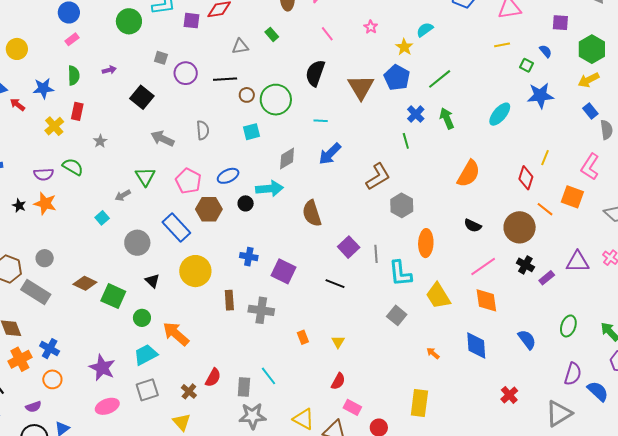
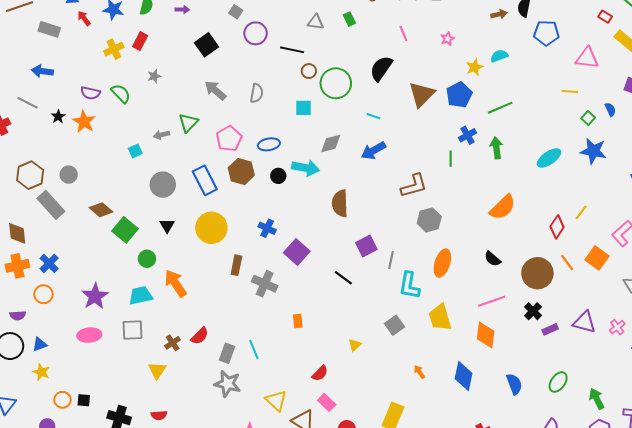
yellow triangle: (338, 342) -> (355, 345), moved

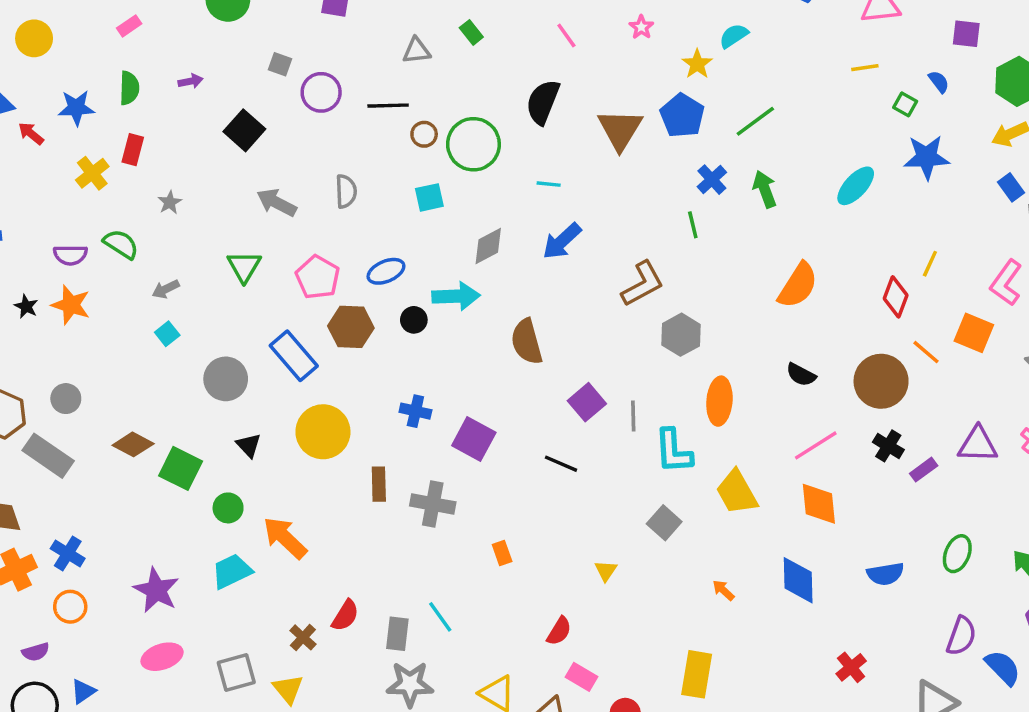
gray arrow: (162, 135) -> (166, 289), moved
gray square: (133, 330) -> (236, 673), moved
blue semicircle: (514, 384) -> (885, 574), turned 115

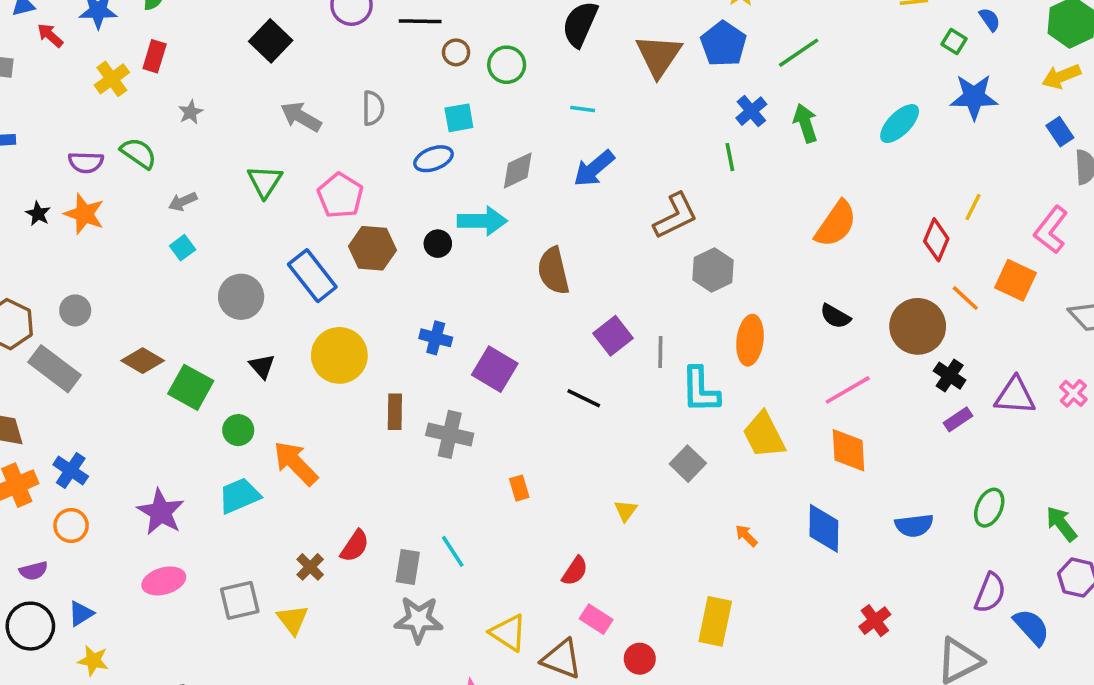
green circle: (473, 144) -> (507, 65), size x0.7
blue ellipse: (386, 271) -> (434, 159), moved
black cross: (888, 446) -> (950, 376), moved

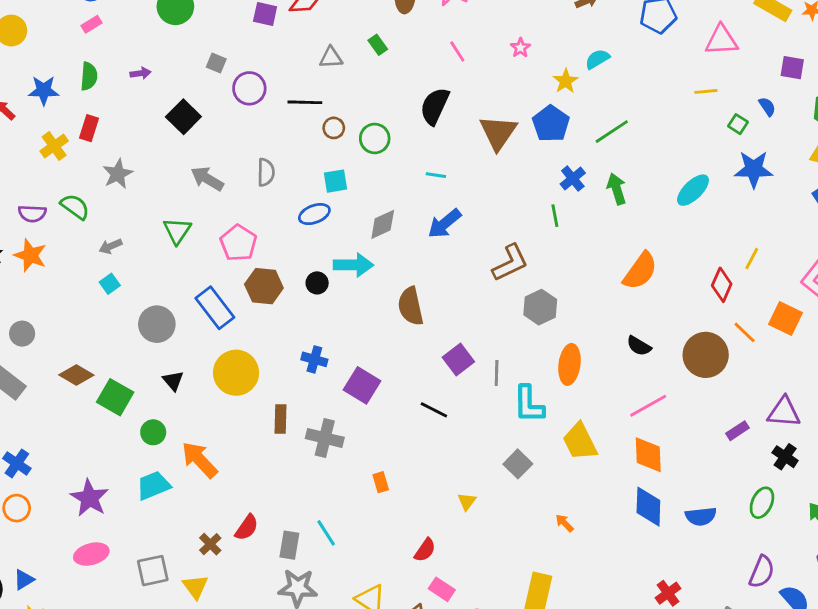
gray star: (191, 112) -> (118, 174), size x1.5
black cross: (950, 376) -> (785, 457), moved
blue diamond: (824, 528) -> (648, 507), moved

